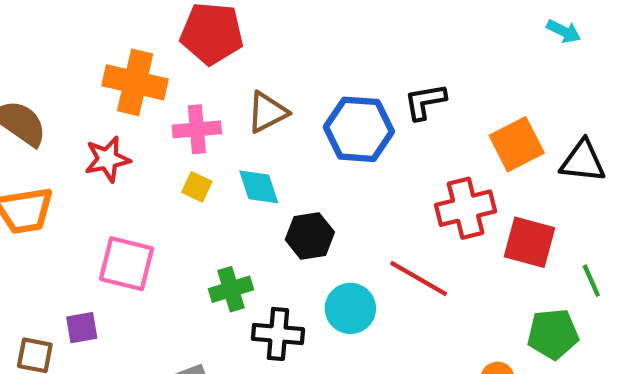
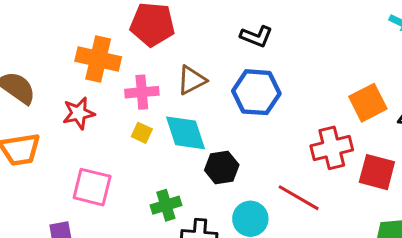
black L-shape: (425, 102) -> (256, 36), moved, turned -148
cyan diamond: (259, 187) -> (186, 133), size x1.4

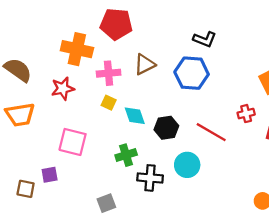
black L-shape: (256, 36) -> (205, 39), moved
cyan diamond: (186, 133) -> (135, 116), moved, size x0.7
red cross: (332, 148) -> (246, 114), size x0.6
red line: (299, 198) -> (211, 132), moved

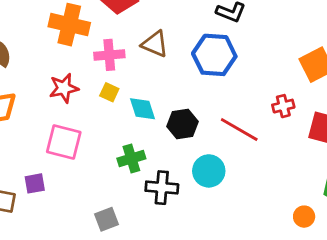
brown triangle: (145, 64) -> (155, 44), turned 50
red star: (63, 88) -> (64, 88), moved

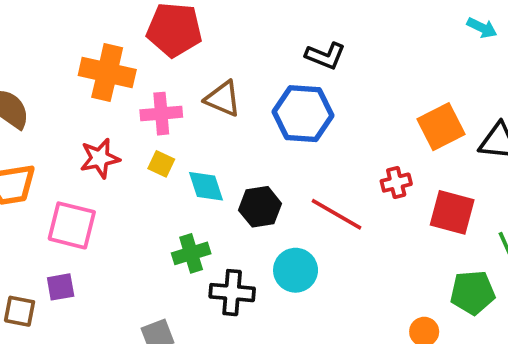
pink square: (64, 142) -> (72, 225), moved

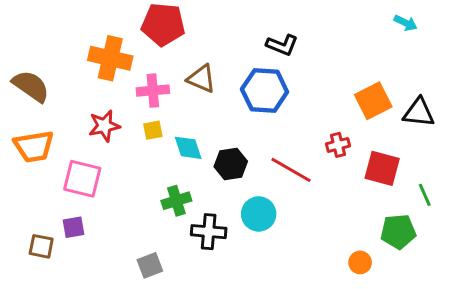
yellow square: (161, 164) -> (153, 130), turned -36

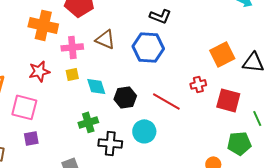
purple square: (73, 227) -> (31, 138), moved

